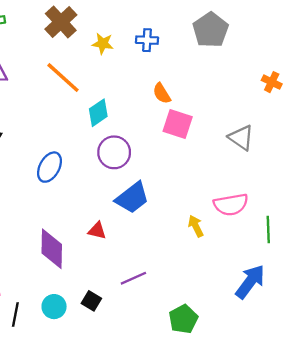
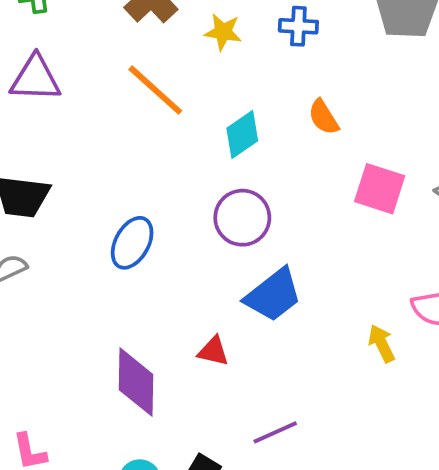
cyan diamond: (98, 113) -> (242, 135), moved
pink square: (178, 124) -> (380, 189), moved

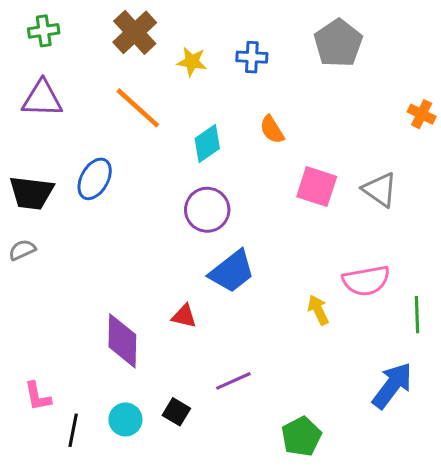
blue ellipse: (132, 243) -> (95, 179), moved

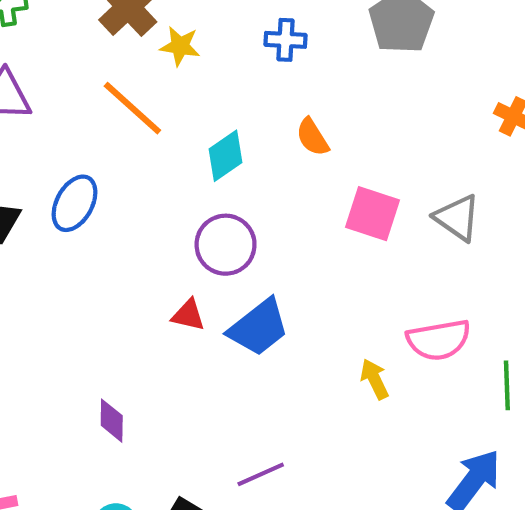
yellow star: (192, 62) -> (180, 46), moved
red triangle: (184, 316) -> (188, 315), moved
purple diamond: (122, 341) -> (112, 421), size x0.6

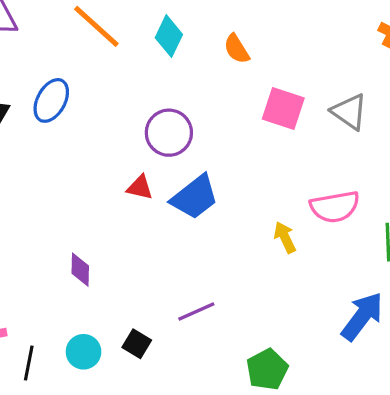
cyan diamond: (226, 156) -> (169, 36), moved, turned -30

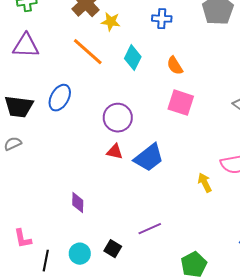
pink square: (283, 109) -> (181, 103), moved
purple circle: (169, 133) -> (118, 118), moved

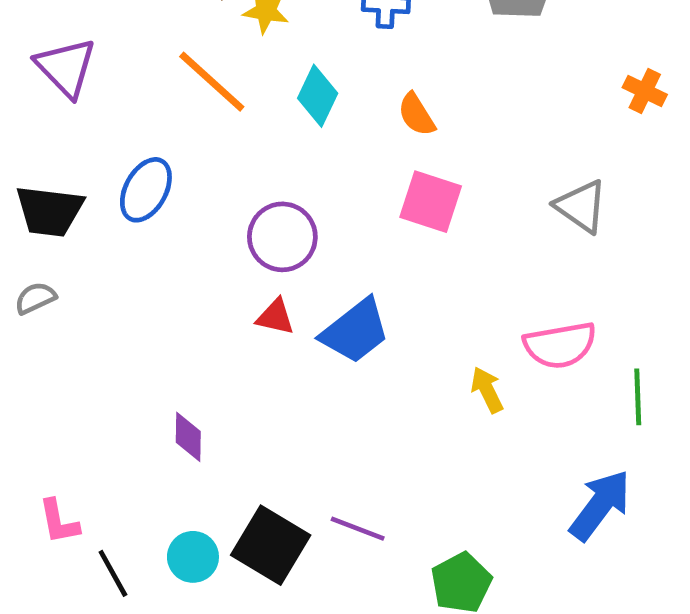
purple triangle: (26, 46) -> (66, 67), turned 44
purple line: (150, 229) -> (358, 529), moved, turned 45
black square: (113, 249) -> (271, 545), size x1.8
black line: (46, 261) -> (113, 573), turned -40

